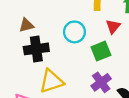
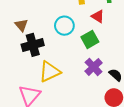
brown triangle: (26, 25) -> (21, 25), turned -48
red triangle: (113, 26) -> (98, 16), turned -32

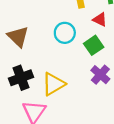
brown triangle: (21, 25) -> (18, 37), size x1.5
black cross: (33, 45) -> (21, 78), moved

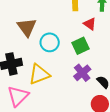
cyan circle: (65, 33) -> (50, 42), moved
brown triangle: (18, 37) -> (27, 27), moved

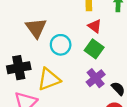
red triangle: (90, 24) -> (95, 26), moved
green square: (81, 46) -> (94, 49), turned -30

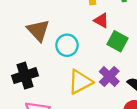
green square: (94, 49) -> (118, 41), moved
yellow triangle: (49, 79) -> (80, 82), moved

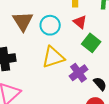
cyan circle: (67, 45) -> (50, 25), moved
yellow triangle: (80, 82) -> (53, 57), moved

